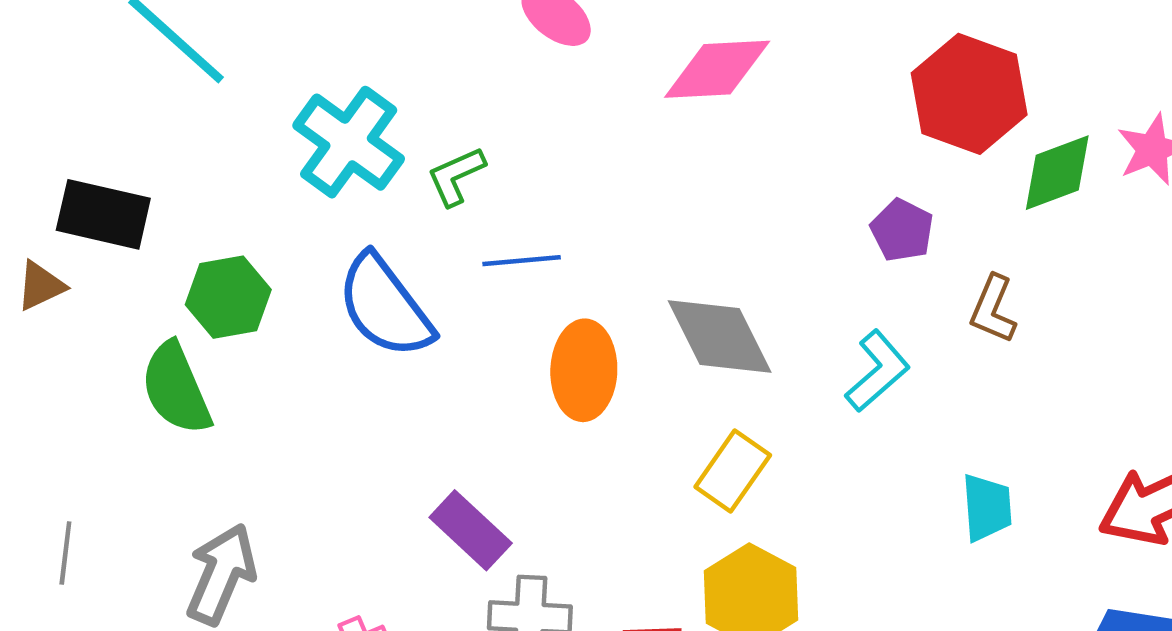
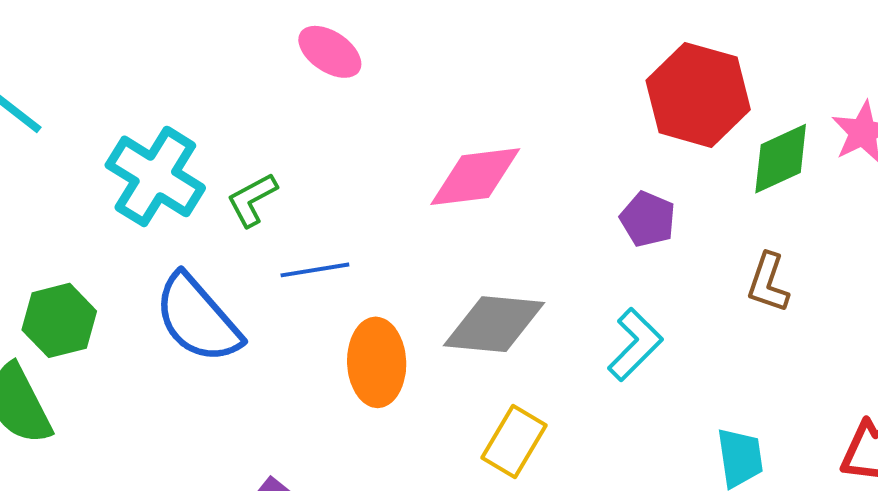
pink diamond: (717, 69) -> (475, 177), moved
brown L-shape: (993, 309) -> (768, 283), moved
gray diamond: (720, 337) -> (494, 324), turned -54

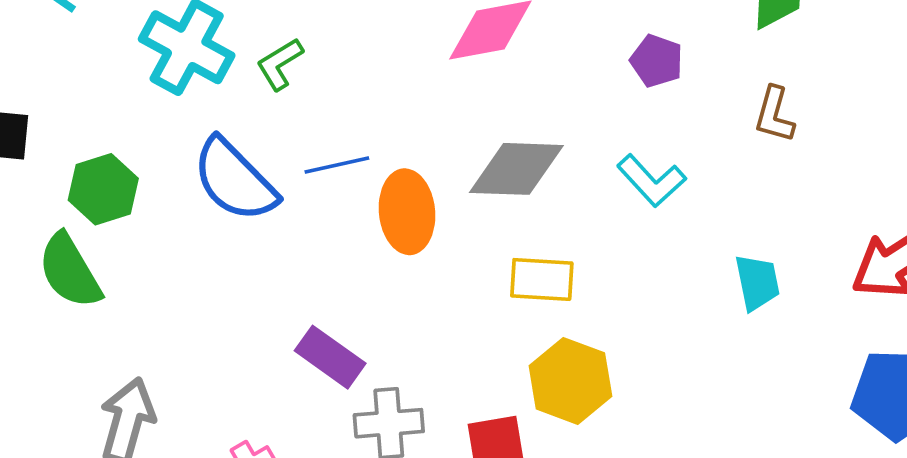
blue line: (315, 270) -> (337, 165), moved
cyan L-shape: (635, 345) -> (651, 181), turned 96
yellow rectangle: (514, 442) -> (542, 279), turned 66

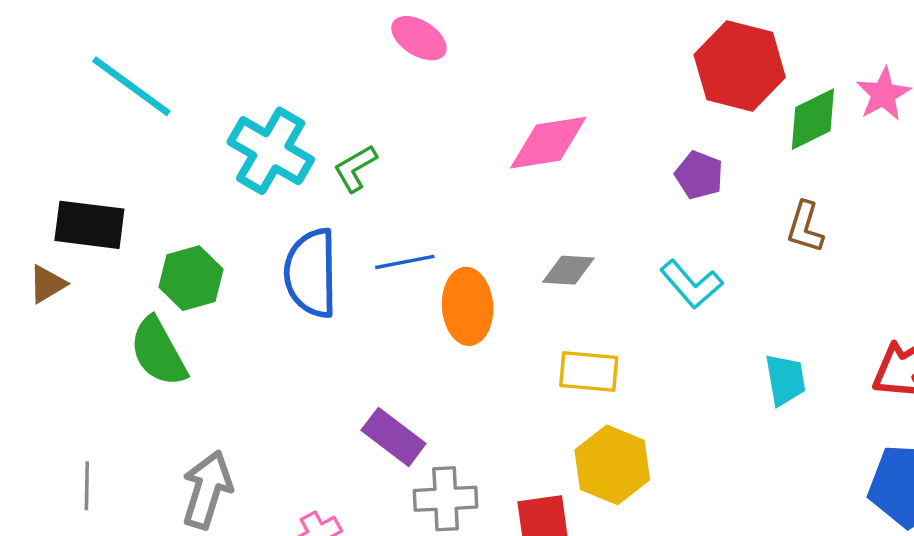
gray diamond: (516, 169) -> (568, 270), size x0.6
blue semicircle: (235, 180) -> (311, 273), turned 42

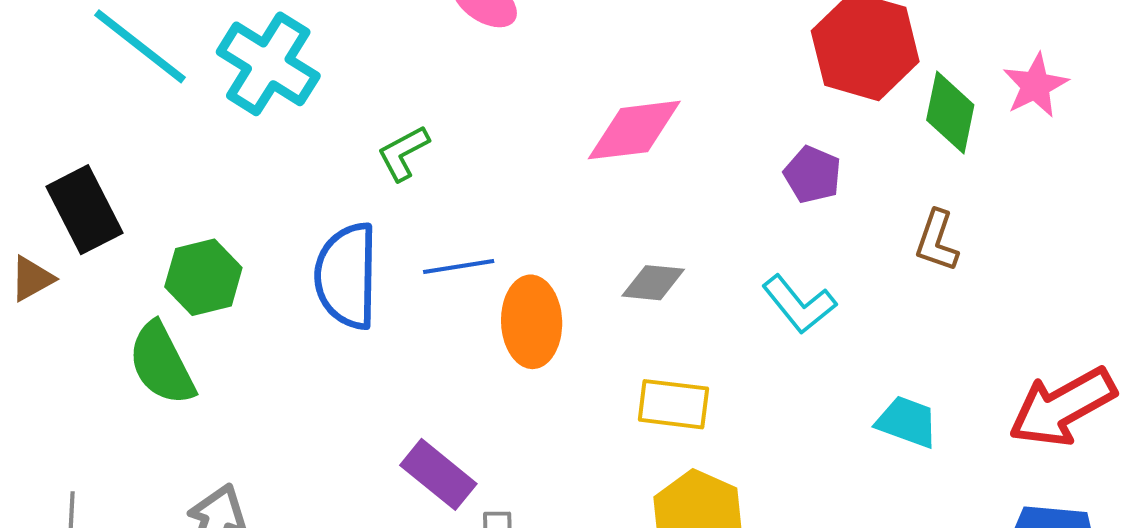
green diamond: (813, 119) -> (950, 112), turned -54
cyan cross: (271, 151) -> (268, 64), moved
black rectangle: (89, 225) -> (85, 210), turned 54
cyan trapezoid: (785, 380) -> (907, 422), turned -62

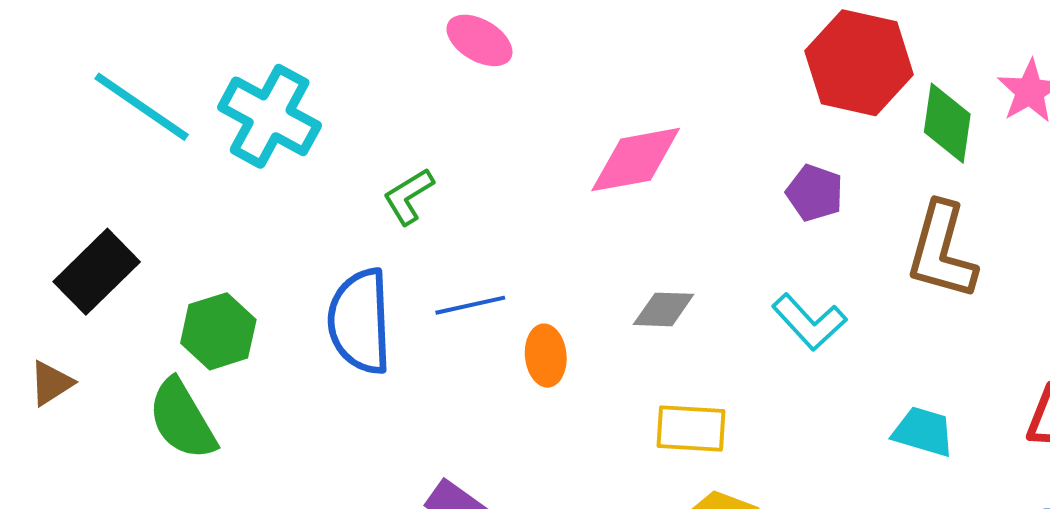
black rectangle: (85, 210) -> (97, 272), turned 76
brown L-shape: (937, 241) -> (942, 251), size x1.6
brown triangle: (32, 279) -> (51, 383), moved
orange ellipse: (532, 322) -> (546, 356), size x0.7

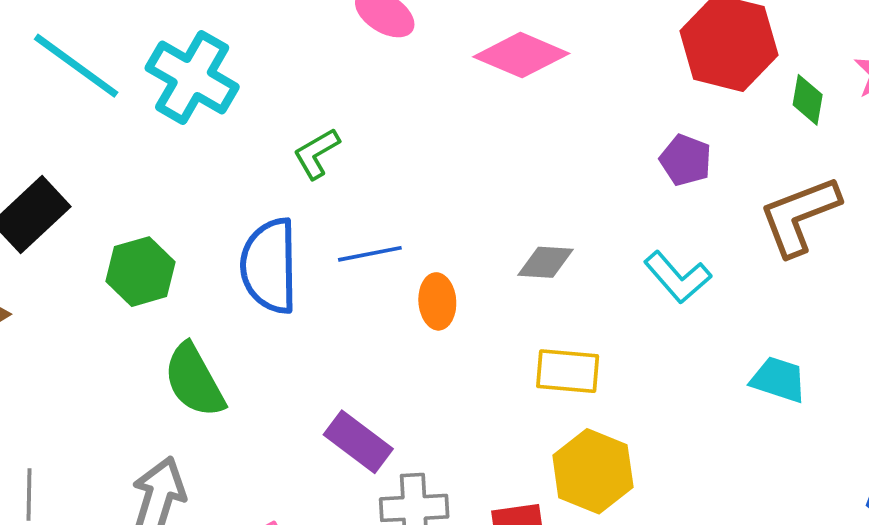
green diamond: (947, 123) -> (808, 100), size x0.7
pink diamond: (636, 160) -> (521, 55), moved, turned 32
brown L-shape: (942, 251) -> (800, 216), turned 52
green semicircle: (182, 419) -> (194, 380), moved

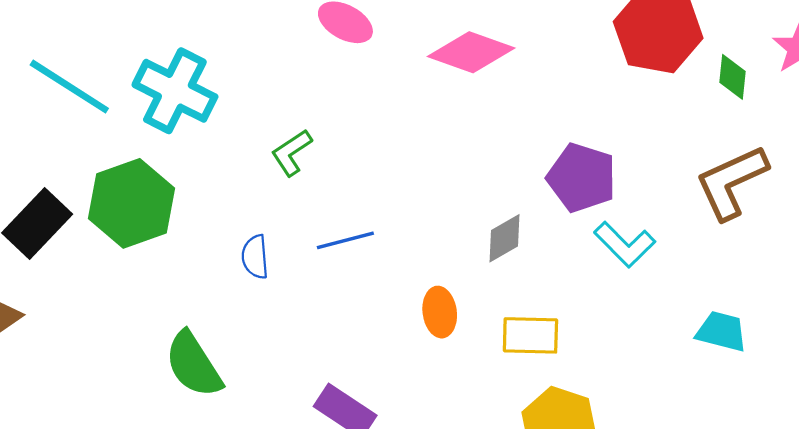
purple pentagon: (686, 160) -> (582, 178), moved, size x1.5
gray diamond: (546, 262) -> (505, 238), turned -30
blue semicircle: (269, 266) -> (255, 257), size x0.5
green hexagon: (141, 272) -> (132, 203), moved, size x1.4
orange ellipse: (437, 301) -> (440, 312), moved

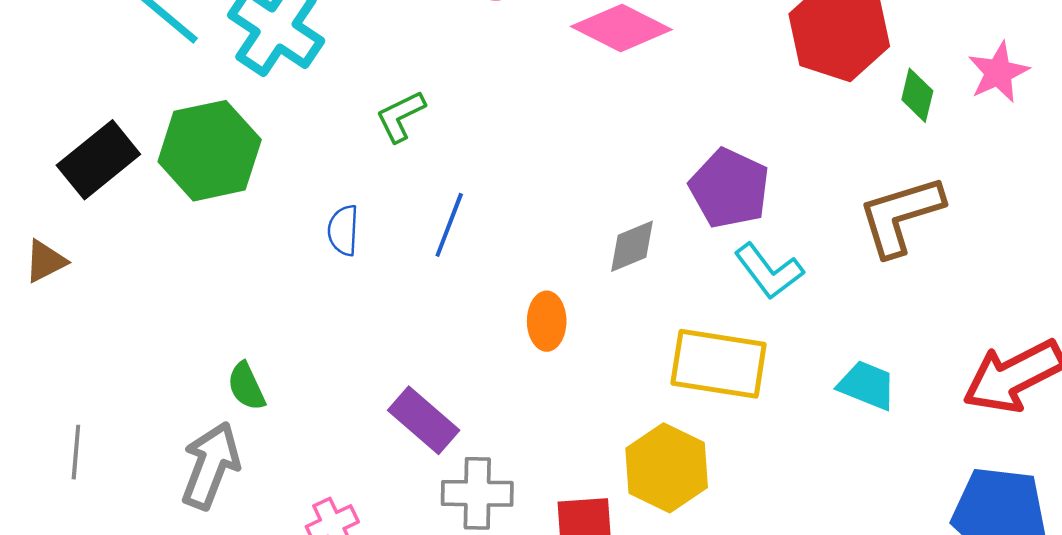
blue line: (345, 240) -> (449, 225), turned -62
yellow rectangle: (530, 335) -> (719, 364), moved, size x1.4
green semicircle: (194, 365) -> (246, 386), moved, size x0.6

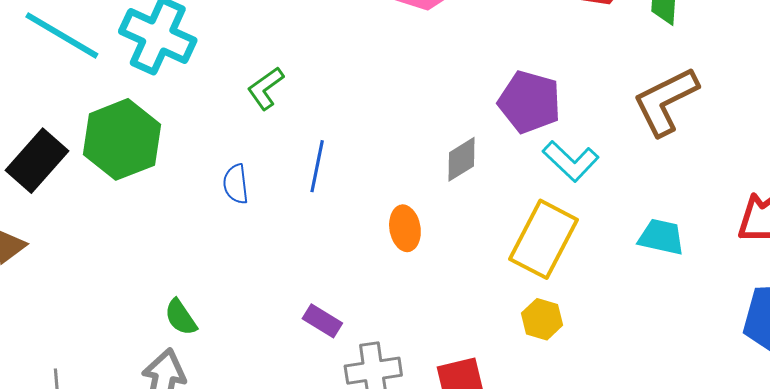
yellow rectangle: (719, 364) -> (544, 239), turned -62
purple rectangle: (424, 420) -> (322, 321), size x0.7
yellow hexagon: (667, 468) -> (542, 319), moved, size x0.6

